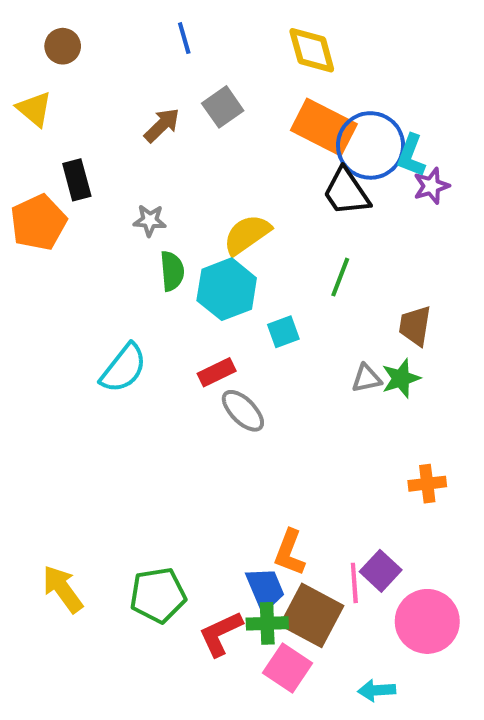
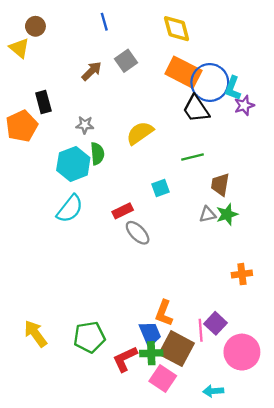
yellow triangle: (34, 109) -> (19, 48), moved
green line: (340, 277) -> (193, 157), turned 55
cyan hexagon: (227, 289) -> (73, 164), moved
brown trapezoid: (415, 326) -> (220, 185), moved

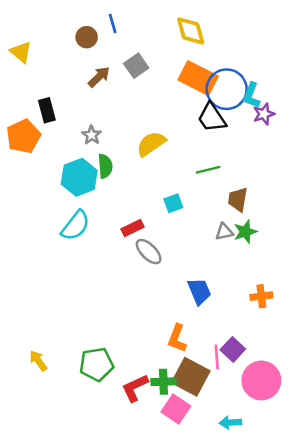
brown circle: (35, 26) -> (87, 37), moved
gray star: (85, 125) -> (92, 135), turned 30
yellow arrow: (35, 334) -> (38, 361), size x0.7
blue trapezoid: (150, 334) -> (199, 291), moved

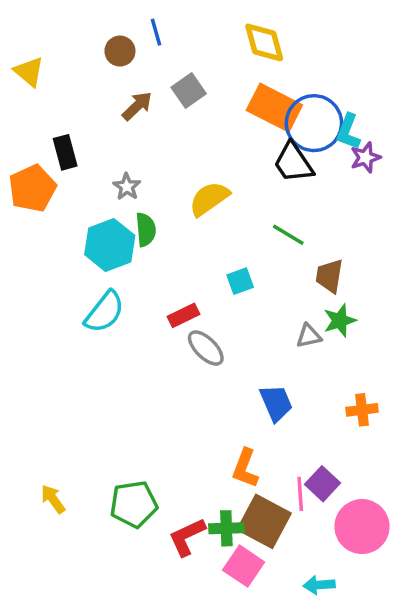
green line: (208, 170) -> (288, 235), turned 45
gray triangle: (224, 232) -> (309, 336), moved

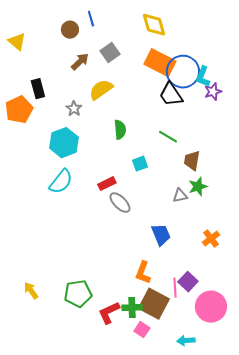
yellow semicircle: (209, 199) -> (101, 90), moved
green semicircle: (146, 230) -> (120, 130), moved
orange cross: (362, 410) -> (211, 239), turned -30
pink square: (244, 566) -> (142, 330), size x0.7

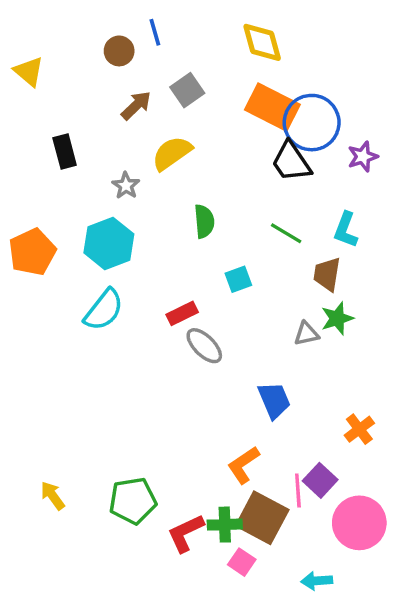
cyan L-shape: (203, 77) -> (346, 230), moved
orange pentagon: (19, 110) -> (32, 252), moved
orange cross: (211, 239) -> (359, 429), moved
orange L-shape: (143, 273) -> (243, 465), turned 35

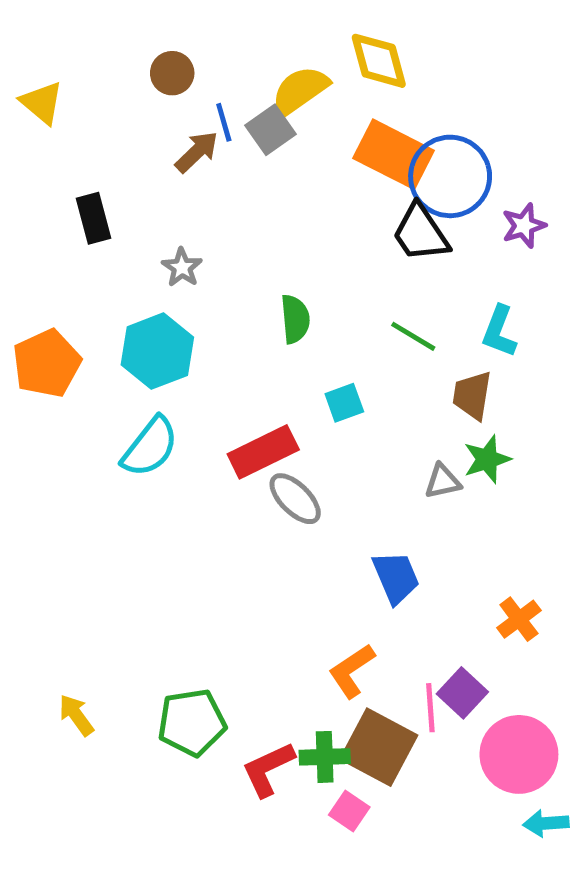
blue line: (155, 32) -> (224, 122), moved
yellow semicircle: (172, 153) -> (300, 90), moved
red rectangle: (182, 313) -> (263, 452), size x1.5
cyan arrow: (317, 581) -> (546, 823), moved

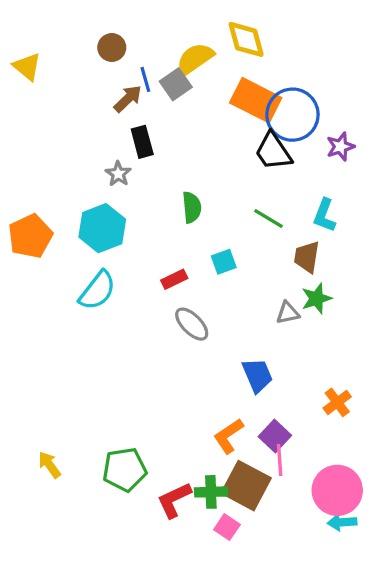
black rectangle: (93, 218) -> (142, 142), moved
red rectangle: (263, 452) -> (174, 279), moved, size x0.6
purple square: (462, 693) -> (275, 436), moved
cyan arrow: (546, 823) -> (342, 522), moved

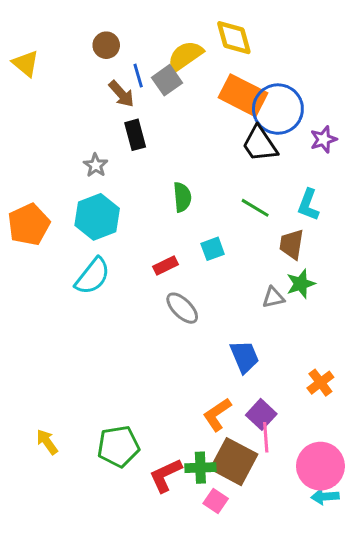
brown arrow: (128, 99) -> (121, 94), turned 92
gray star: (118, 174) -> (96, 165), moved

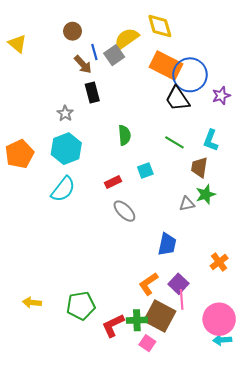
blue trapezoid: (244, 357) -> (167, 244), turned 35
yellow arrow: (47, 442) -> (32, 303), turned -48

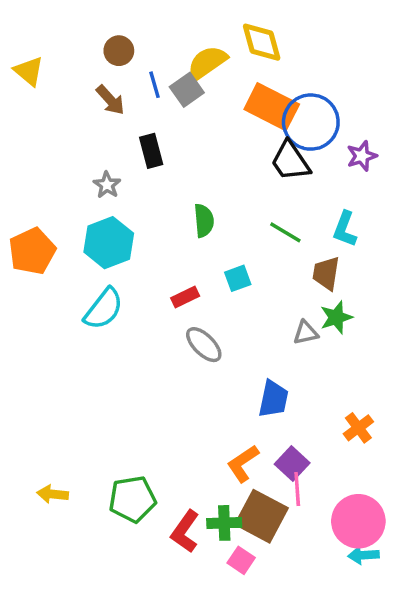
brown arrow: (83, 64) -> (110, 100), moved
red L-shape: (113, 325) -> (185, 531), turned -30

